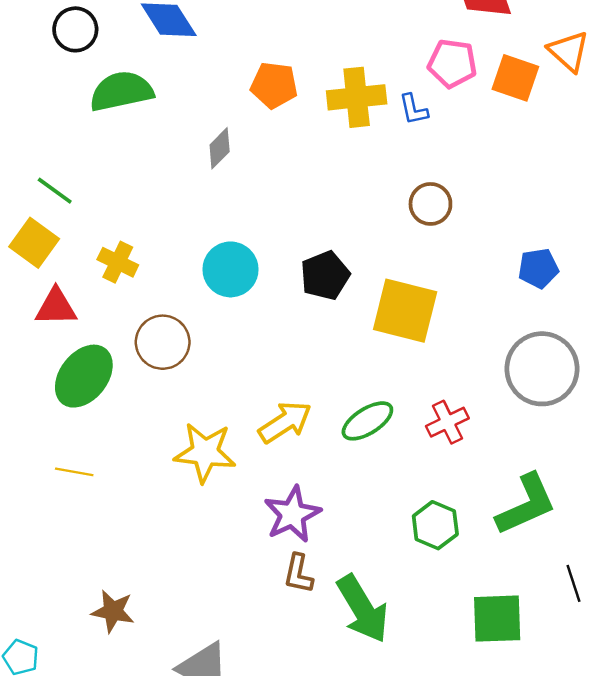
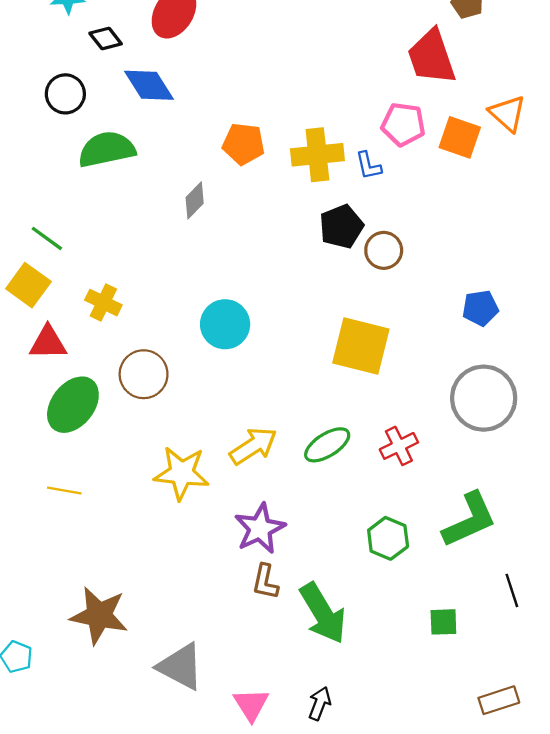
cyan circle: (231, 269) -> (225, 324), moved
black pentagon: (325, 275) -> (341, 226), moved
brown star: (113, 611) -> (99, 615), size x1.5
green square: (497, 619) -> (443, 622), size x0.6

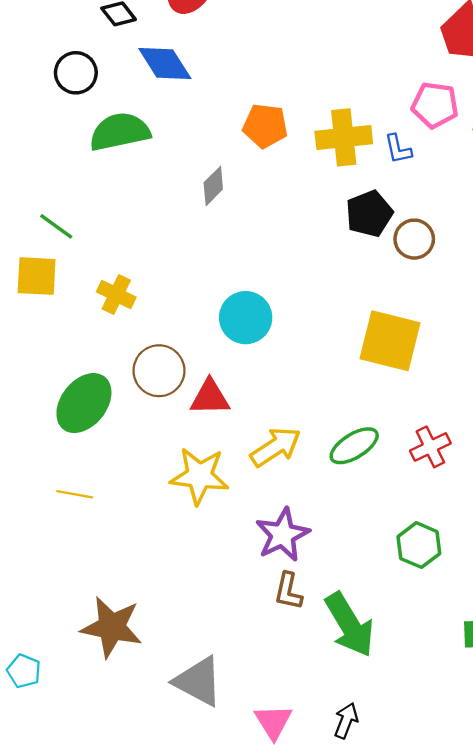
yellow square: (28, 285) -> (37, 276), turned -33
red triangle: (48, 343) -> (210, 397), moved

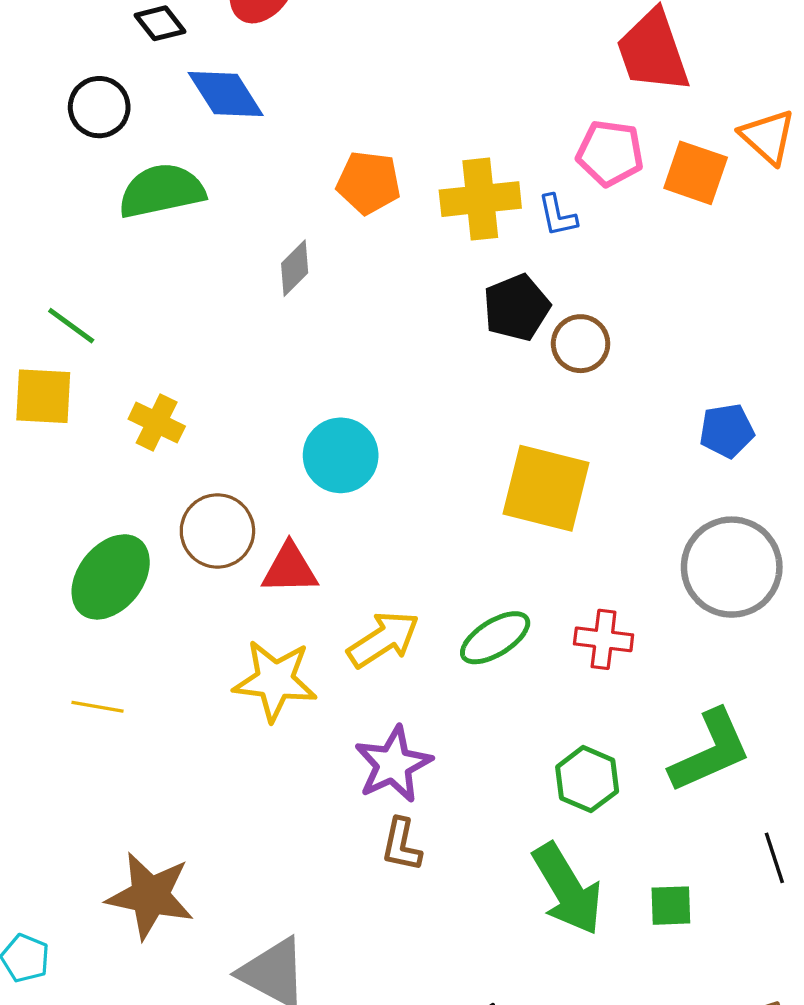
red cross: (430, 447) -> (604, 639), turned 33
green arrow: (350, 625) -> (567, 889), moved

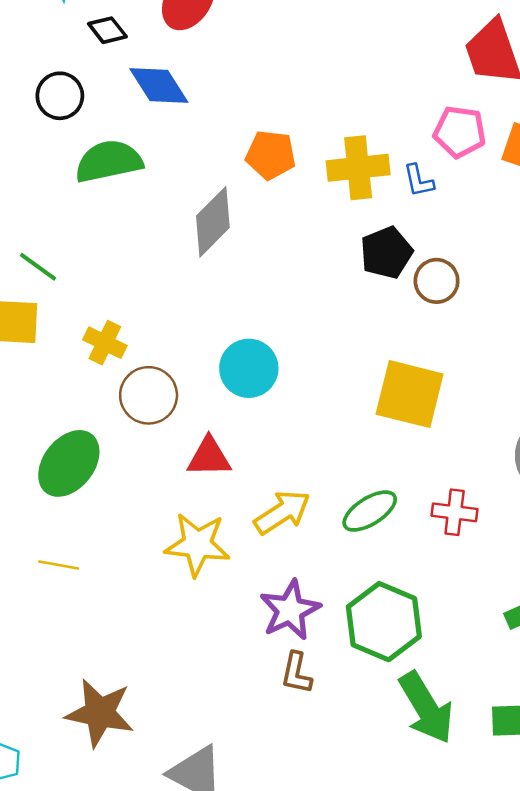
gray diamond: (295, 268) -> (213, 222), size x1.6
brown circle: (217, 531) -> (149, 395), moved
green hexagon: (587, 779) -> (384, 622), moved, size x1.5

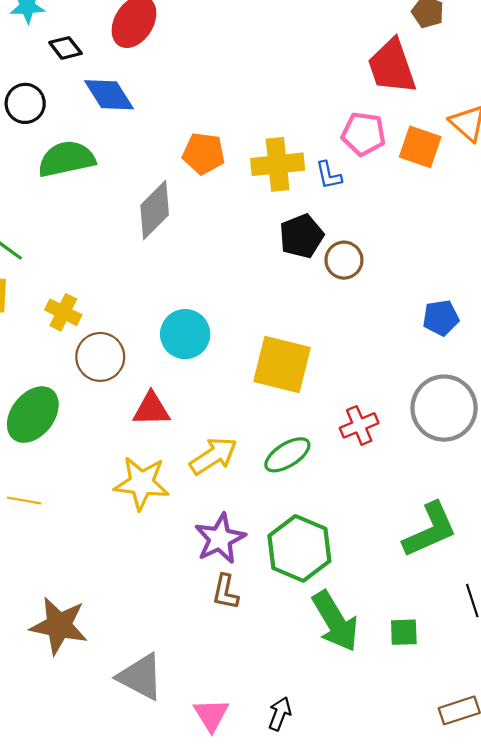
yellow square: (410, 394) -> (282, 365), moved
red cross: (455, 512) -> (359, 425), moved, turned -30

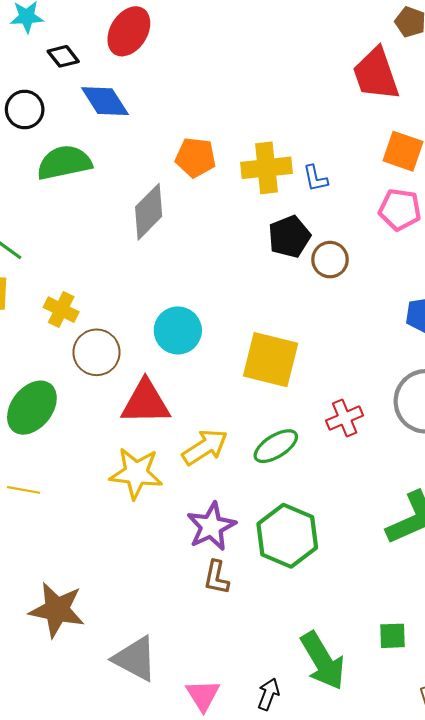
pink pentagon: (364, 134) -> (400, 210), moved
red triangle: (151, 409) -> (146, 402), size x1.4
green arrow: (335, 621) -> (323, 661), moved
green square: (404, 632) -> (393, 636), moved

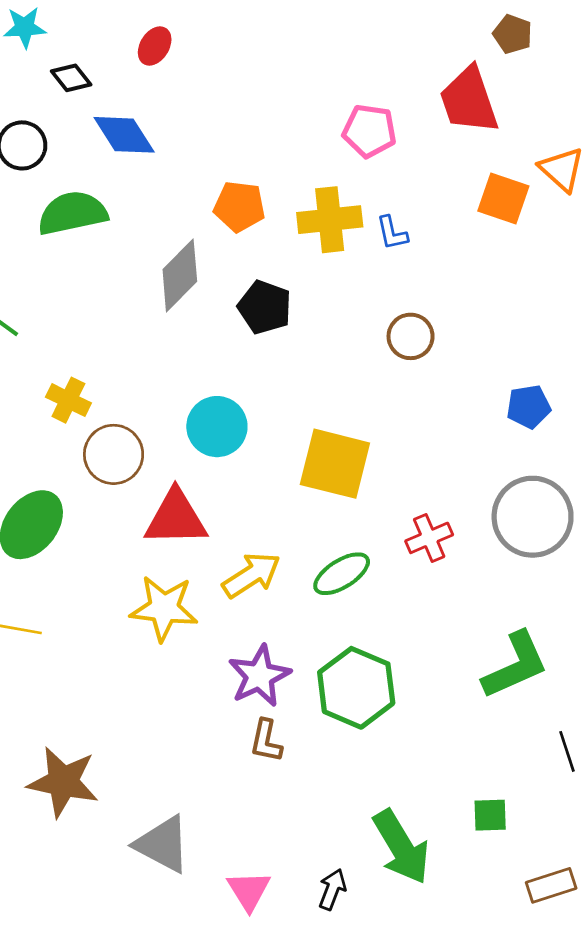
red ellipse: (129, 31) -> (155, 46), size x0.6
pink pentagon: (400, 210) -> (369, 131), moved
black pentagon: (289, 237) -> (265, 307), moved, turned -30

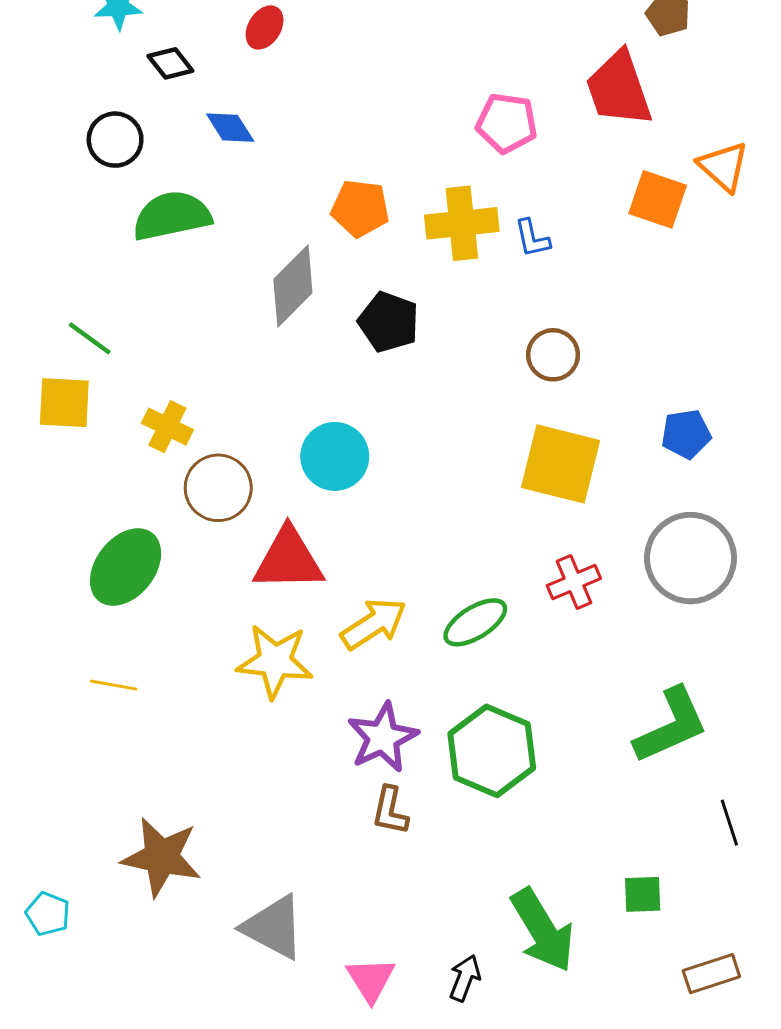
blue diamond: (124, 135) -> (230, 128), size x0.7
yellow square: (335, 464) -> (560, 464), moved

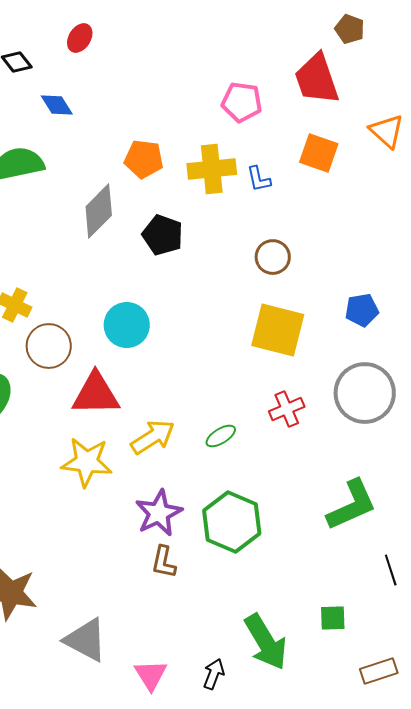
orange square: (658, 199) -> (319, 153), moved
green ellipse: (475, 622) -> (221, 436), size x0.7

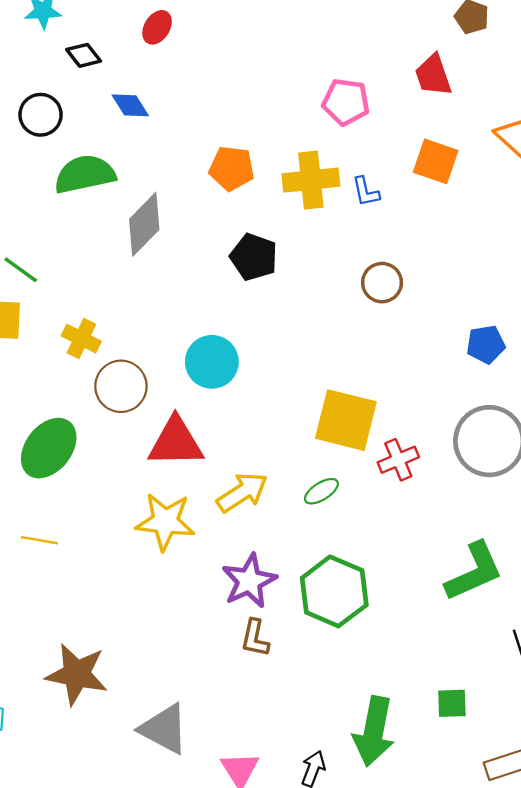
red trapezoid: (317, 79) -> (433, 75), size x0.7
gray diamond: (99, 211) -> (144, 224), moved
yellow square: (278, 330) -> (346, 420), moved
green arrow: (266, 642) -> (374, 731), turned 42

